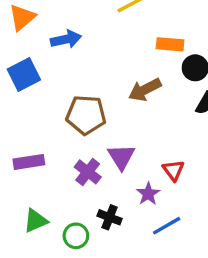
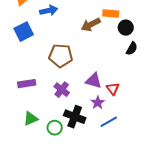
brown arrow: (145, 90) -> (91, 25), moved
purple triangle: (121, 157) -> (94, 81), moved, turned -42
black cross: (110, 217) -> (75, 117), size x1.5

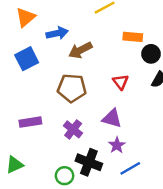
brown arrow: (91, 25) -> (80, 50), moved
red triangle: (113, 89) -> (121, 82), moved
green triangle: (31, 119) -> (15, 165), moved

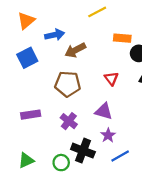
green triangle: (15, 165) -> (26, 160), moved

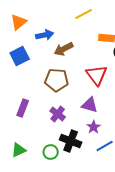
red triangle: (111, 79) -> (97, 75), size x1.6
purple rectangle: (31, 115) -> (23, 108), turned -60

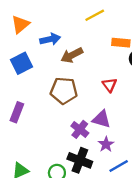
red triangle: (97, 75) -> (109, 85), size x0.6
purple rectangle: (23, 108) -> (17, 112), moved
purple cross: (58, 114) -> (80, 129), moved

